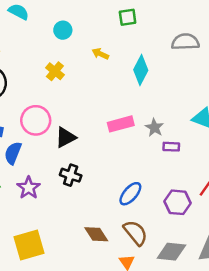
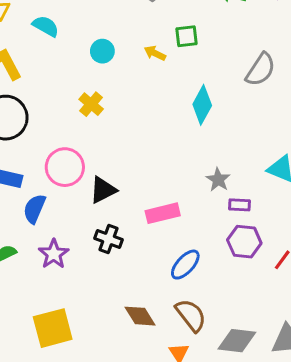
gray semicircle: (185, 42) -> (261, 70), turned 124
yellow arrow: (100, 54) -> (155, 53), moved
pink rectangle: (121, 124) -> (163, 213), moved
purple hexagon: (178, 202) -> (244, 242), moved

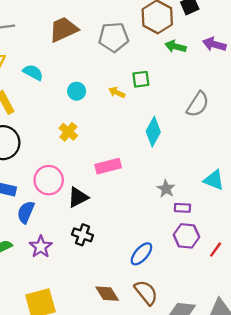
pink rectangle: (163, 213) -> (108, 166), moved

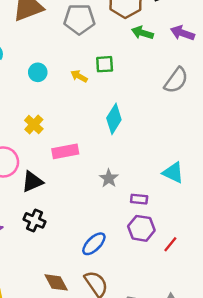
gray semicircle: (198, 104) -> (176, 80), moved
yellow cross: (68, 132) -> (34, 125), moved
gray star: (166, 189) -> (109, 178), moved

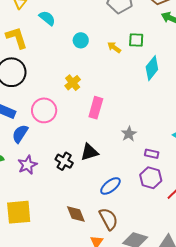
cyan diamond: (114, 119) -> (152, 68), moved
pink rectangle: (65, 151) -> (96, 108), turned -70
black triangle: (32, 182) -> (89, 152), moved

